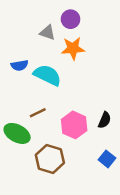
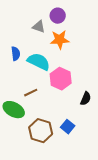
blue semicircle: (19, 65) -> (16, 54), turned -88
pink hexagon: (74, 125) -> (61, 79), moved
blue square: (107, 159) -> (68, 127), moved

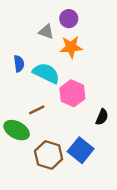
blue square: (68, 127) -> (81, 150), size x1.5

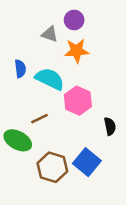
black semicircle: (102, 117) -> (110, 126), turned -35

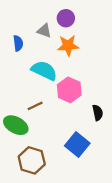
blue semicircle: (20, 69) -> (18, 43), moved
brown hexagon: (52, 167) -> (32, 160), moved

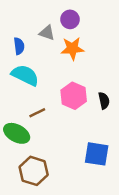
cyan semicircle: (44, 71) -> (25, 75), moved
black semicircle: (98, 113) -> (104, 101), moved
blue square: (77, 144) -> (97, 154), moved, turned -30

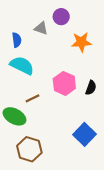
orange star: (72, 48) -> (81, 42), moved
black semicircle: (104, 101) -> (91, 88), turned 32
blue square: (97, 154) -> (85, 134), turned 35

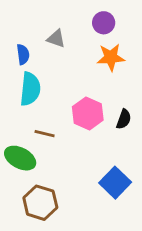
purple circle: (61, 17) -> (104, 23), moved
cyan semicircle: (22, 65) -> (30, 89), turned 70
brown line: (33, 98) -> (45, 134), turned 40

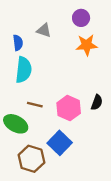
pink hexagon: (88, 113) -> (69, 108), moved
black semicircle: (124, 119) -> (97, 102), moved
blue square: (115, 183) -> (60, 143), moved

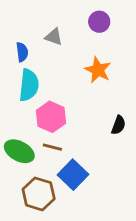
orange star: (87, 45) -> (98, 70), moved, turned 30
brown line: (35, 105) -> (52, 147), moved
pink hexagon: (69, 108) -> (51, 117), moved

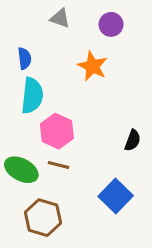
gray triangle: (54, 37) -> (60, 18), moved
orange star: (98, 70) -> (92, 66), moved
blue square: (73, 175) -> (116, 196), moved

